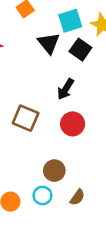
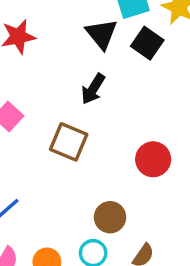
black arrow: (66, 89) -> (93, 89), moved
red circle: (73, 124) -> (153, 159), moved

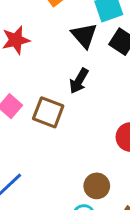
brown square: (69, 142) -> (48, 112), moved

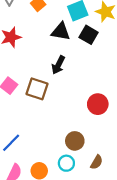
black triangle: (84, 35) -> (61, 32), turned -36

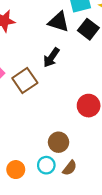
brown square: (37, 89) -> (25, 80), turned 30
brown semicircle: (97, 162) -> (70, 168), moved

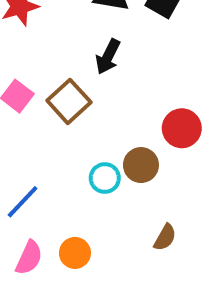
brown circle: (59, 142) -> (141, 165), moved
cyan circle: (46, 165) -> (105, 178), moved

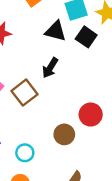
cyan circle: (105, 178) -> (25, 153), moved

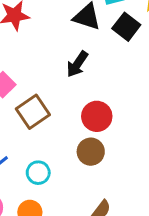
brown square: (24, 93) -> (33, 112), moved
red circle: (91, 115) -> (97, 116), moved

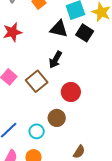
brown square: (33, 112) -> (37, 81), moved
brown circle: (91, 152) -> (57, 118), moved

